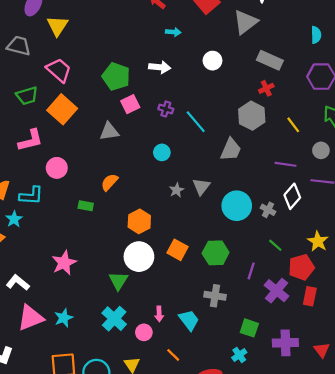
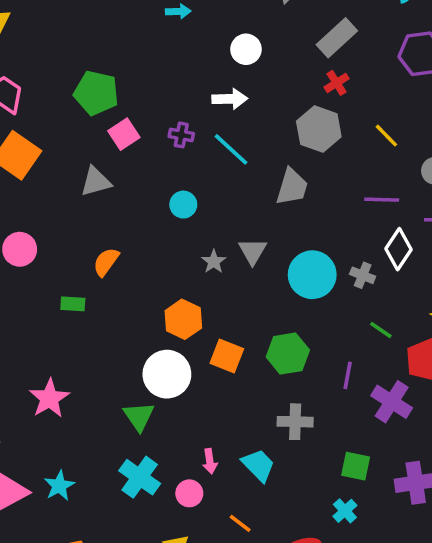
gray rectangle: (270, 60) -> (337, 38), turned -60
white arrow: (160, 67) -> (230, 99), moved
orange hexagon: (139, 221) -> (183, 319), moved

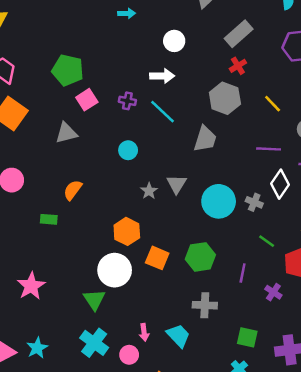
purple cross: (392, 402) -> (273, 292), size x0.6

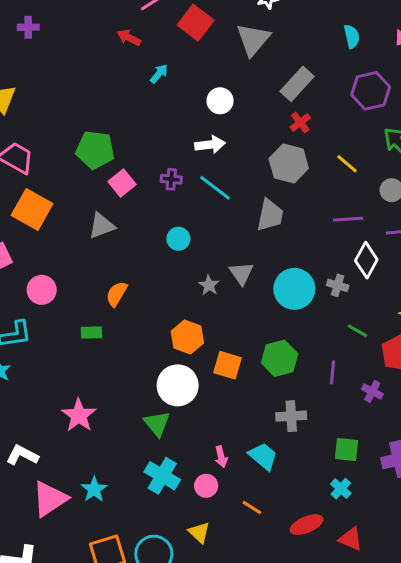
cyan arrow: (127, 13) -> (159, 74), turned -42

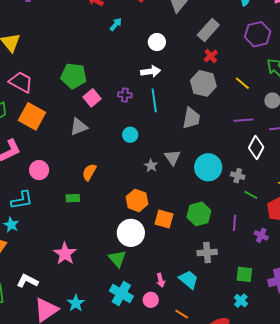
cyan line: (215, 188) -> (154, 100), turned 45
gray cross: (338, 285) -> (238, 176), moved

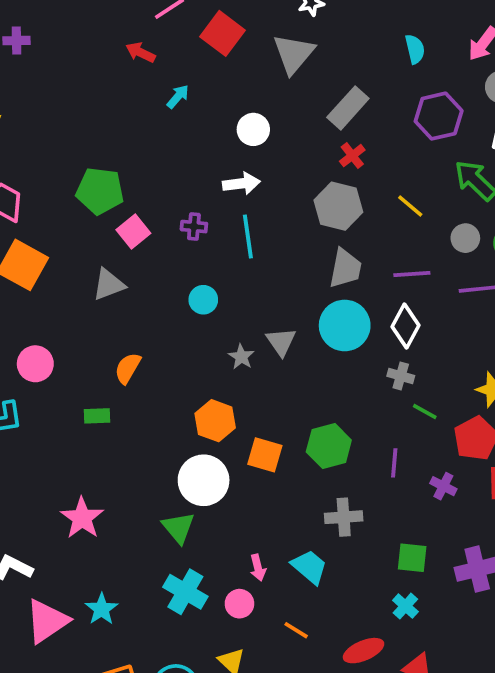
gray trapezoid: (191, 118) -> (345, 268), moved
white diamond: (256, 148) -> (405, 326), moved
cyan circle: (208, 167) -> (345, 325), moved

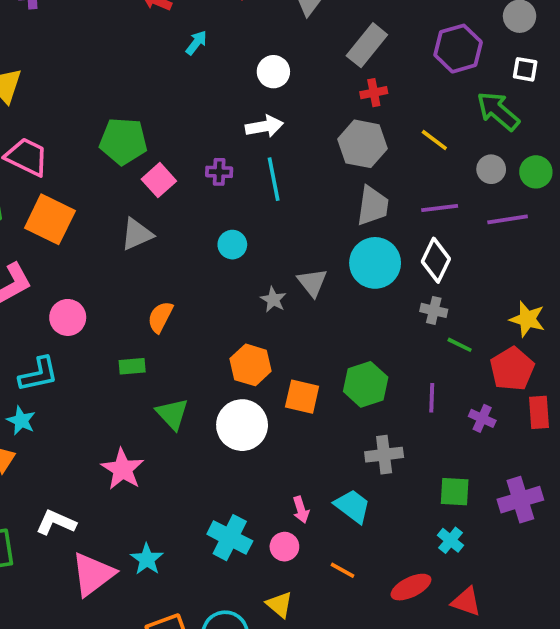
red cross: (352, 156) -> (374, 93), turned 30
green triangle: (178, 528) -> (172, 414), moved

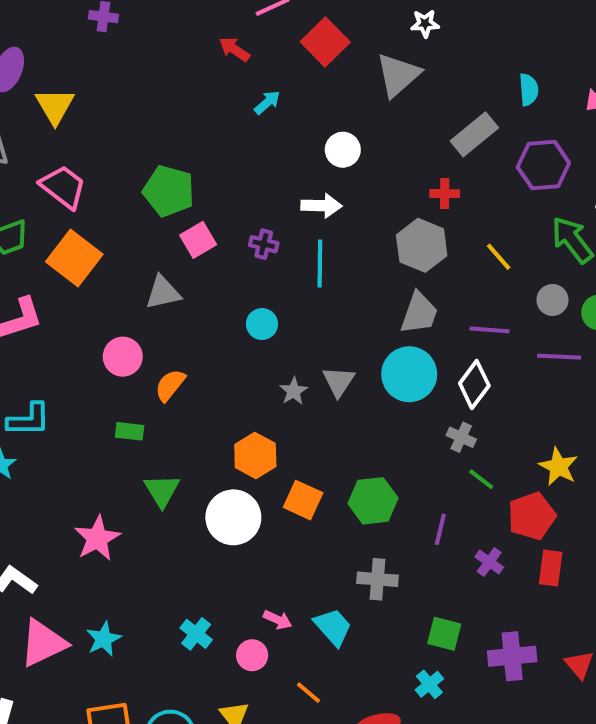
gray rectangle: (367, 45) -> (474, 134), moved
pink circle: (68, 317) -> (123, 357), moved
pink arrow: (301, 510) -> (278, 620), turned -60
cyan cross: (230, 538) -> (196, 634), size x0.7

